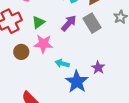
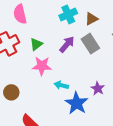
brown circle: (21, 52) -> (11, 92), moved

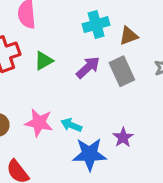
pink star: (42, 66) -> (39, 123), moved
blue star: (77, 103) -> (89, 154), turned 30

